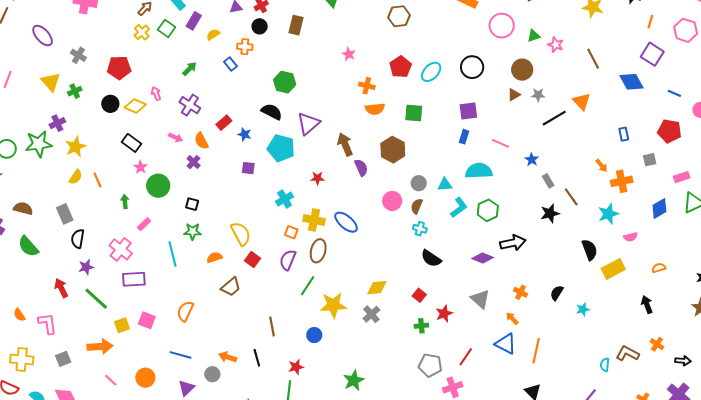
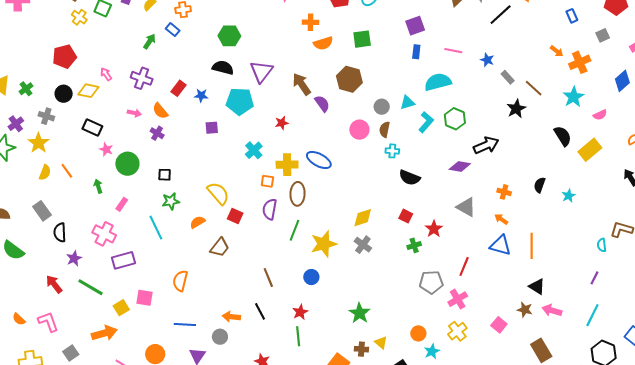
gray cross: (78, 55) -> (46, 116), moved
green arrow: (190, 69) -> (150, 41), moved

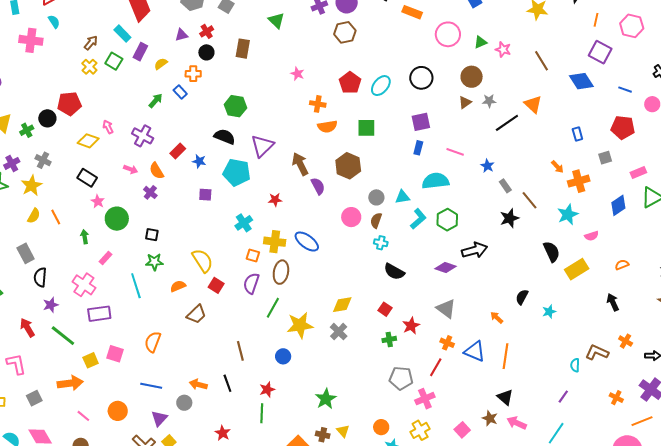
black circle: (64, 94) -> (47, 118), moved
orange cross: (504, 192) -> (447, 343), moved
orange arrow: (501, 219) -> (497, 318), moved

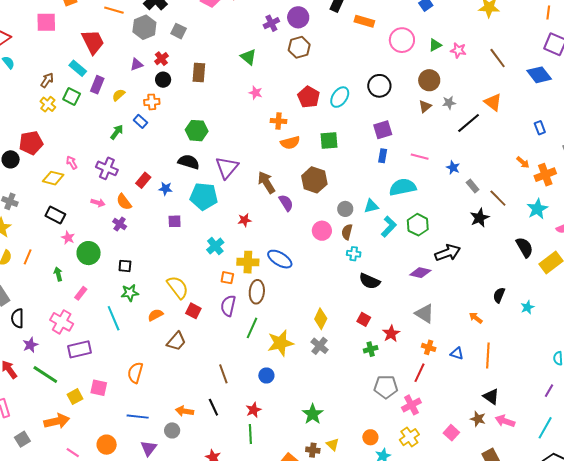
green triangle: (276, 20) -> (248, 57), moved
orange line: (56, 217) -> (28, 257), turned 56
yellow diamond: (342, 305) -> (321, 319), turned -50
blue triangle: (475, 351) -> (457, 354), size x0.6

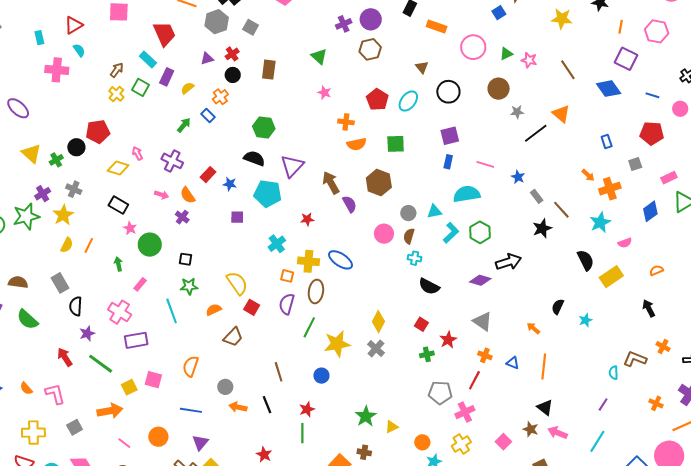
orange cross: (152, 102) -> (220, 97), turned -35
brown triangle: (425, 106) -> (422, 67), moved, turned -32
gray circle: (172, 430) -> (225, 387), moved
yellow triangle: (333, 444) -> (392, 427), moved, turned 48

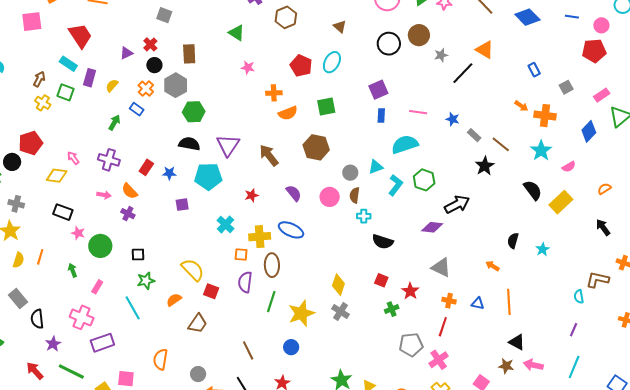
gray hexagon: (217, 22) -> (176, 85), moved
black circle: (448, 92) -> (389, 44), moved
red pentagon: (652, 133) -> (594, 51), moved
orange cross: (610, 189) -> (545, 116), turned 35
purple semicircle: (349, 204) -> (294, 193), moved

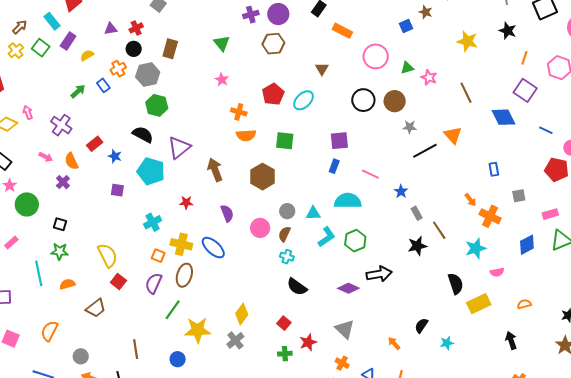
orange semicircle: (174, 300) -> (67, 284), moved

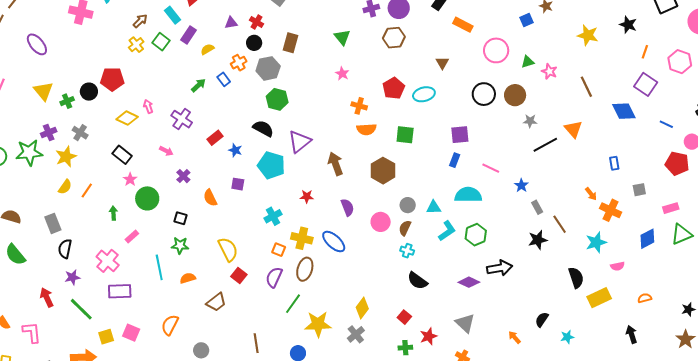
red cross: (136, 28) -> (257, 22), turned -32
cyan ellipse: (304, 100) -> (424, 94), turned 30
orange semicircle: (71, 161) -> (210, 198), moved

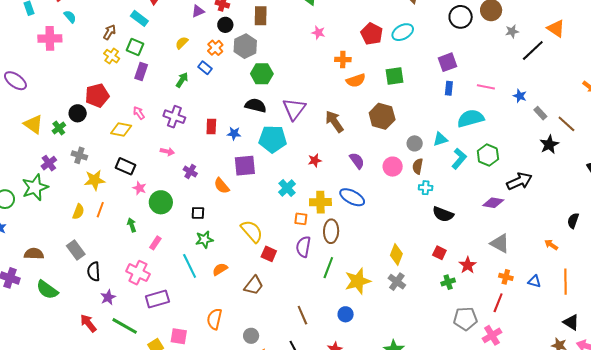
purple rectangle: (188, 35) -> (141, 71), moved
red rectangle: (215, 138) -> (211, 126), turned -35
yellow star: (66, 157) -> (95, 180), moved, turned 30
purple square: (238, 184) -> (245, 166), size x1.6

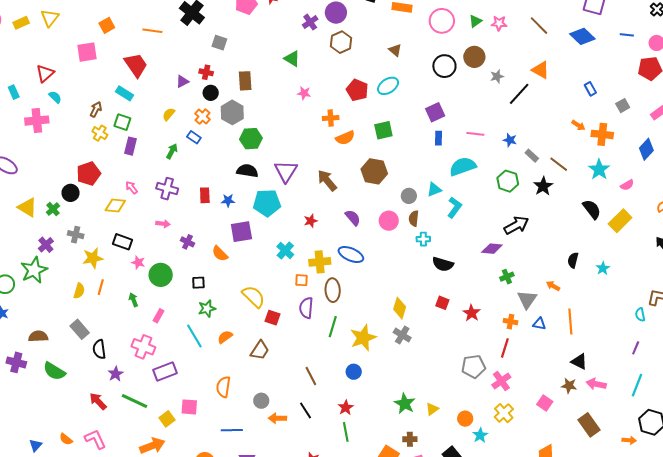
green hexagon: (488, 155) -> (508, 181), moved
gray triangle: (500, 243) -> (527, 299), moved, turned 40
green cross: (448, 282) -> (507, 277), moved

